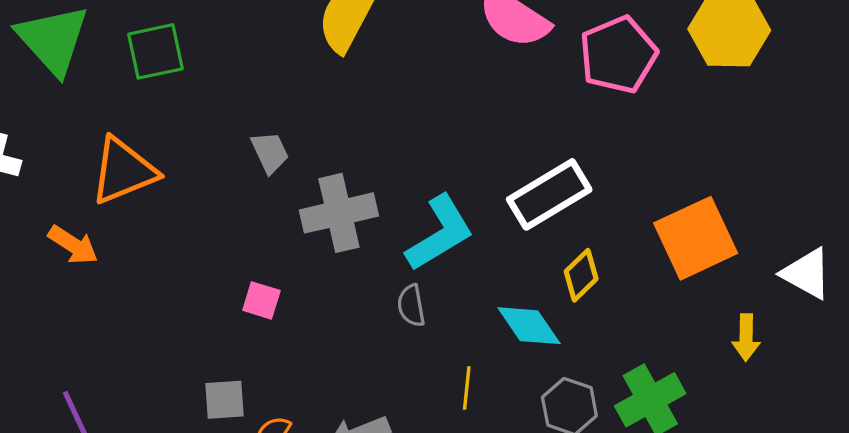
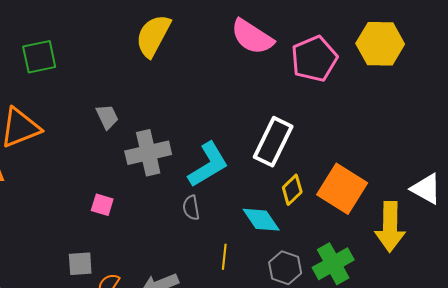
white rectangle: (549, 194) -> (273, 142), turned -33
orange square: (696, 238) -> (342, 189), moved, turned -33
yellow arrow: (746, 337) -> (390, 227), size x1.8

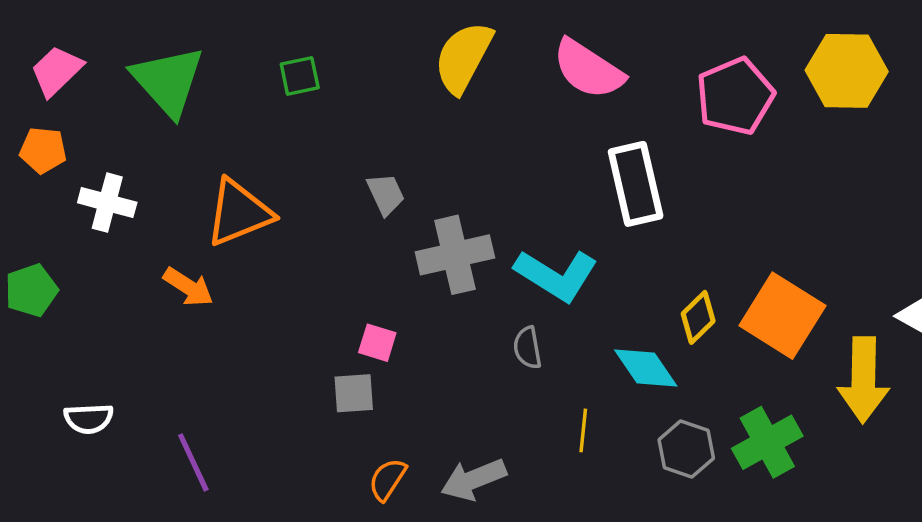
pink semicircle: (252, 37) -> (588, 69), moved
green square: (39, 57) -> (300, 76), moved, size x0.7
white rectangle: (273, 142) -> (636, 184), moved, turned -39
cyan L-shape: (208, 165) -> (556, 275), turned 63
gray square: (80, 264) -> (354, 393), moved

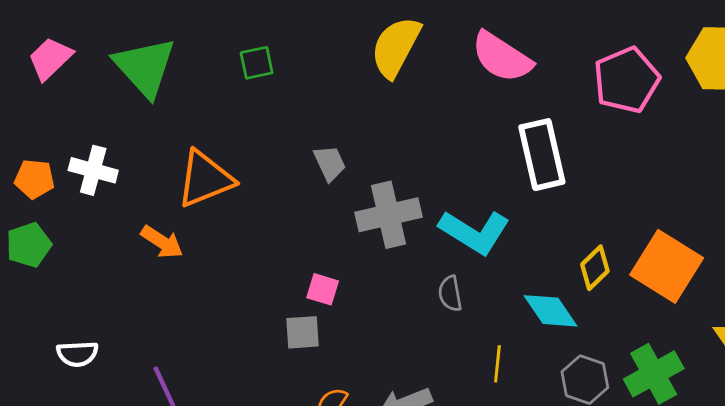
orange pentagon: (43, 150) -> (34, 179), moved

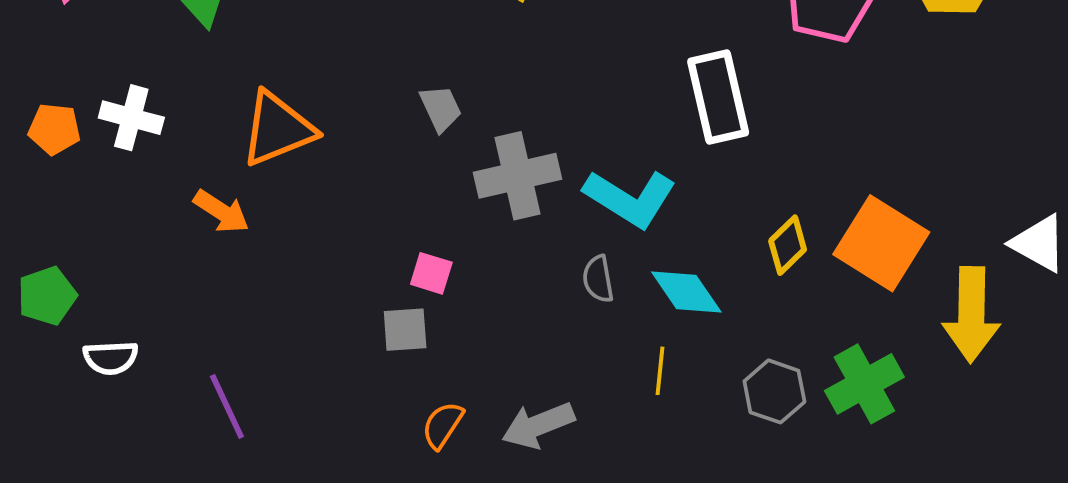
green pentagon: (29, 245) -> (47, 296), moved
cyan diamond: (550, 311) -> (686, 292), moved

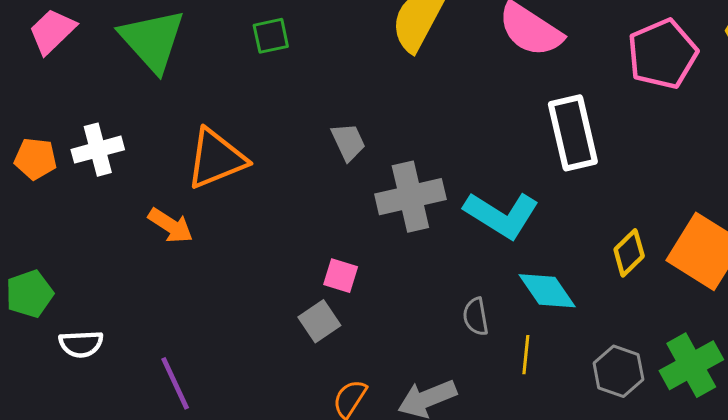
white cross: (131, 118) -> (98, 150), turned -30
gray semicircle: (598, 279) -> (476, 317), moved
gray square: (405, 330) -> (319, 321), turned -30

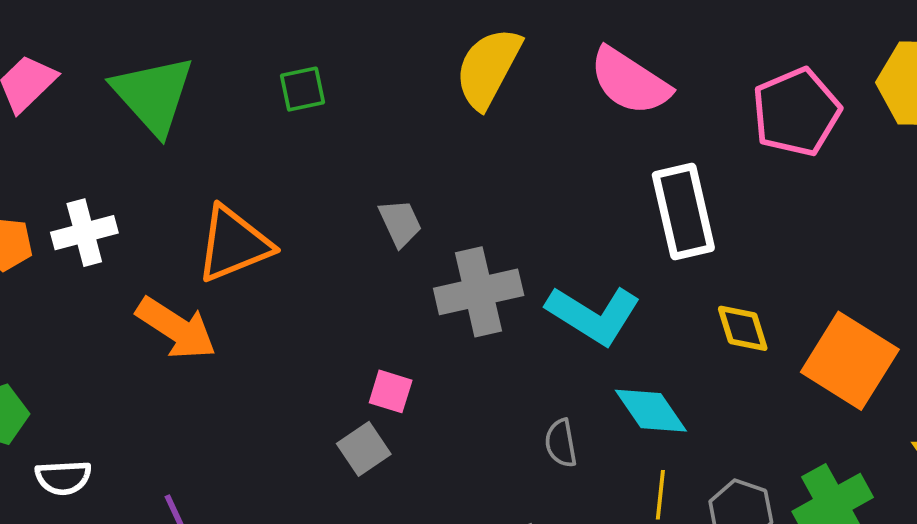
orange arrow: (171, 226) -> (176, 328), size x1.4
yellow diamond: (629, 253) -> (743, 328), moved, turned -63
yellow line: (526, 355) -> (660, 495), moved

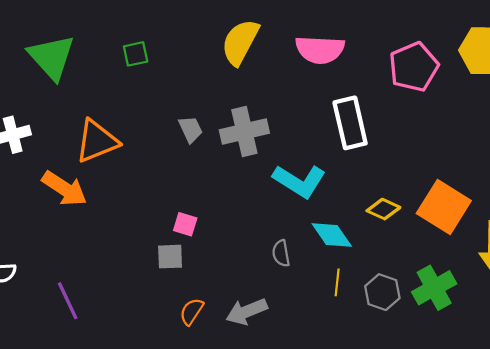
pink semicircle: (630, 81) -> (320, 50), turned -30
gray cross: (479, 292) -> (244, 132), moved
yellow diamond: (743, 328) -> (383, 209), moved, turned -48
gray square: (364, 449) -> (170, 257), turned 32

